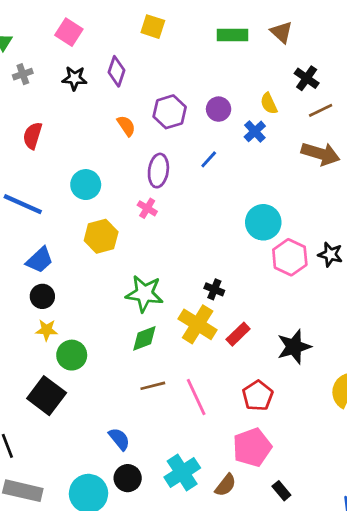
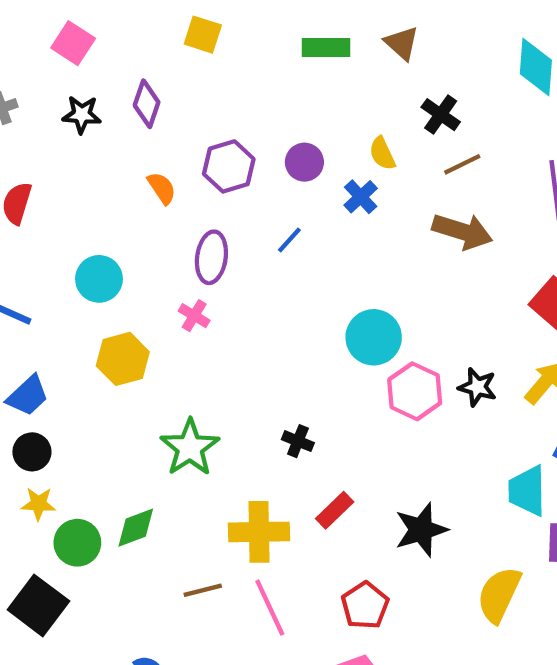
green star: (144, 294) -> (190, 448), turned 30
yellow cross: (198, 324) -> (259, 532), moved, turned -33
green diamond: (144, 338) -> (136, 528), moved

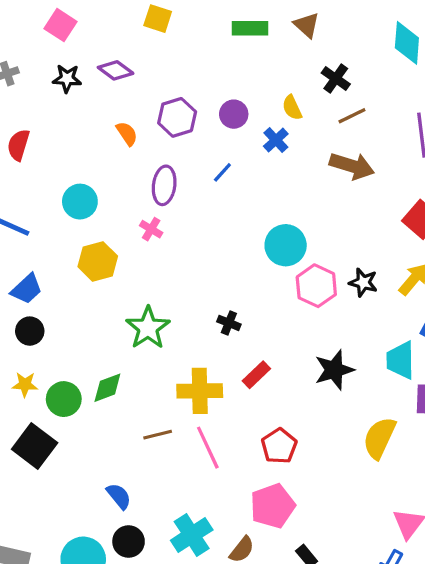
purple diamond: (147, 104) -> (116, 70), turned -72
yellow star: (38, 504) -> (25, 384), moved
black star: (421, 530) -> (334, 370), moved

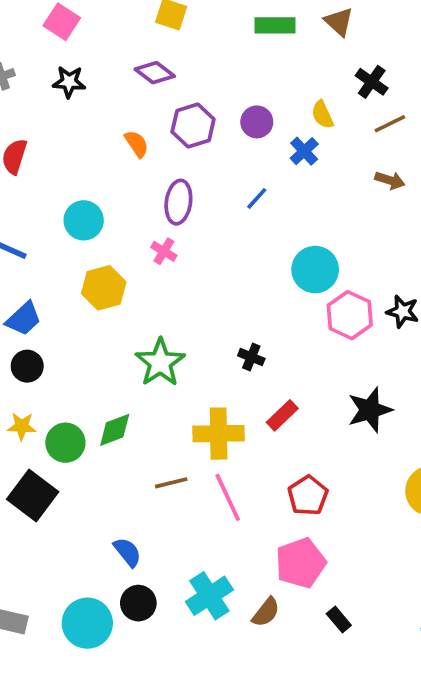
purple diamond: (116, 70) -> (155, 73), moved
brown arrow: (352, 166) -> (390, 180), size x0.6
blue line: (222, 172) -> (257, 198), moved

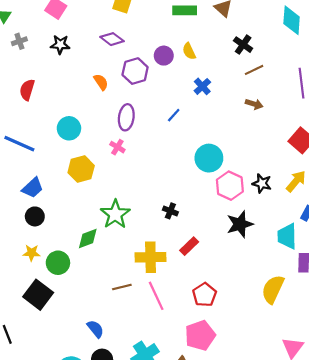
yellow semicircle: (322, 115) -> (189, 51), moved
purple circle: (257, 122) -> (164, 56), moved
black star: (370, 410) -> (240, 224), moved
green diamond: (115, 430) -> (88, 238), moved

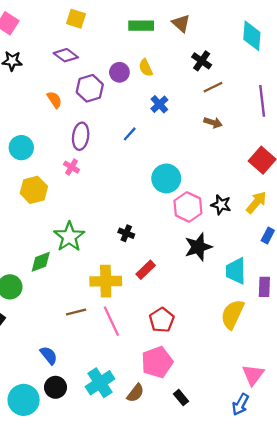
cyan trapezoid: (287, 236) -> (236, 271), moved

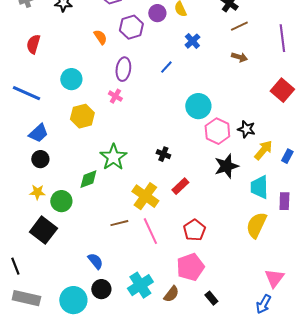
yellow arrow: (256, 202) -> (263, 150), moved
yellow cross: (106, 281) -> (145, 196), turned 36

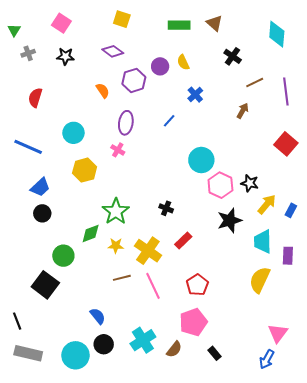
brown line: (239, 26) -> (255, 82), moved
brown arrow: (239, 57) -> (243, 111), turned -77
yellow star: (37, 192) -> (116, 246), moved

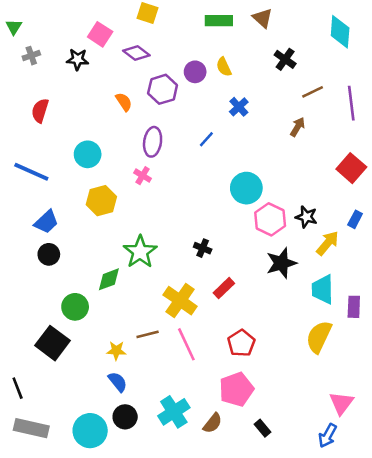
pink square: (61, 23) -> (100, 34), moved
blue rectangle: (291, 210) -> (355, 219), moved
yellow star: (116, 246) -> (116, 351), moved

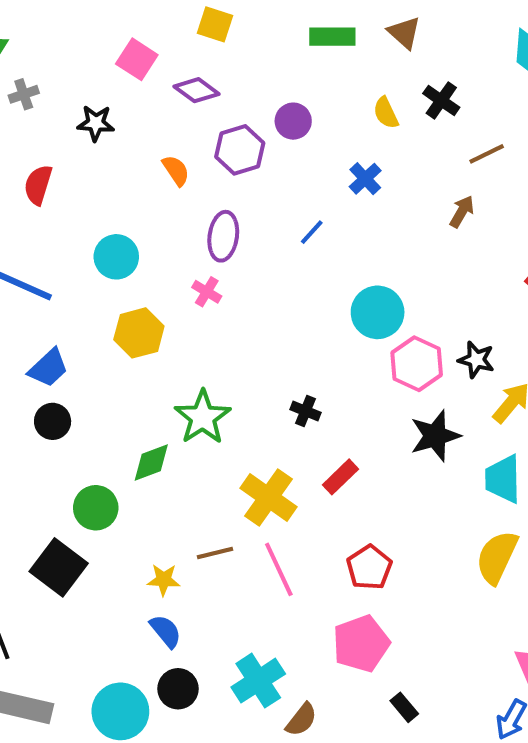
black star: (78, 59) -> (96, 123), moved
yellow semicircle: (224, 67) -> (386, 113), moved
brown semicircle: (213, 423) -> (301, 720), moved

